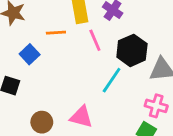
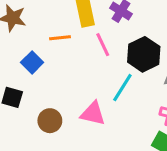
pink triangle: (81, 117) -> (93, 114), moved
brown circle: (42, 122) -> (50, 121), moved

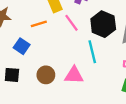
cyan line: (122, 88) -> (92, 52), turned -35
brown circle: (50, 121) -> (46, 75), moved

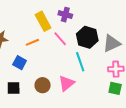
pink triangle: (74, 75) -> (67, 83), turned -36

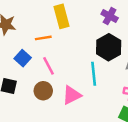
purple cross: (65, 15) -> (110, 16), moved
pink line: (60, 39) -> (49, 66), moved

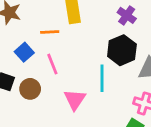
brown circle: (43, 91) -> (30, 89), moved
pink triangle: (72, 95) -> (75, 100), turned -36

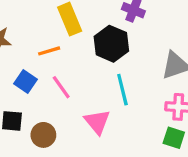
black hexagon: (122, 50) -> (111, 44), moved
brown circle: (30, 89) -> (43, 135), moved

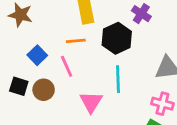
orange line: (49, 51) -> (76, 41), moved
brown circle: (43, 135) -> (44, 90), moved

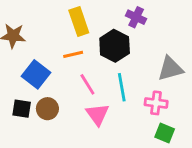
blue square: (37, 55) -> (36, 74), size x1.4
pink line: (67, 66) -> (87, 84), moved
pink cross: (162, 104) -> (156, 103), moved

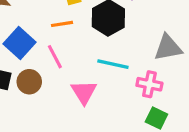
pink line: (87, 84) -> (55, 57), moved
cyan line: (122, 87) -> (113, 64), turned -72

